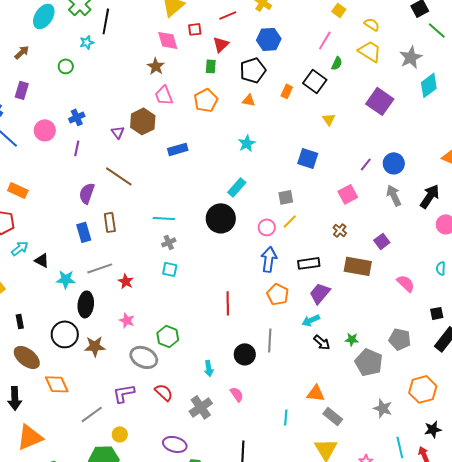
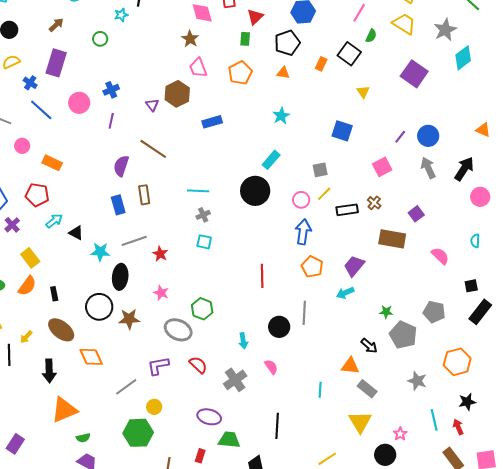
purple rectangle: (22, 90) -> (56, 63), size x1.5
black rectangle: (309, 263) -> (347, 210), moved
black arrow: (322, 342) -> (369, 346), moved

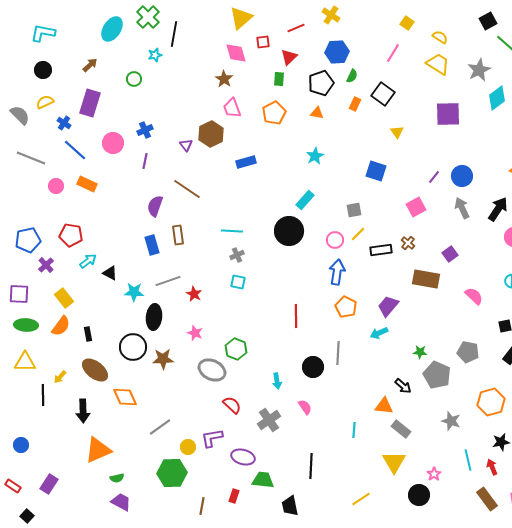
green semicircle: (371, 36) -> (352, 76), moved
purple square: (414, 74) -> (448, 114), turned -36
orange rectangle: (52, 163) -> (87, 184), moved
purple L-shape: (158, 366) -> (212, 438), moved

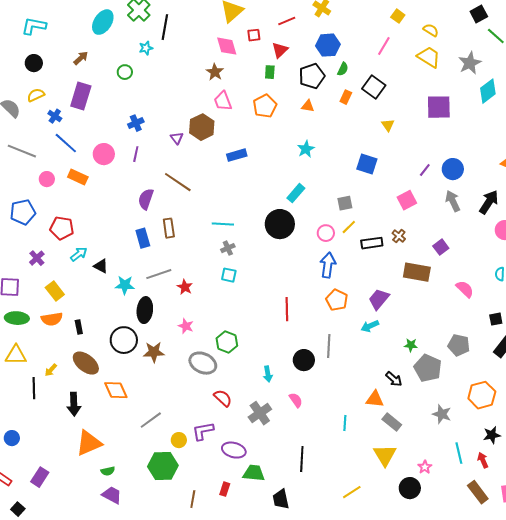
pink circle: (113, 143) -> (104, 154), moved
blue pentagon: (28, 240) -> (23, 212), moved
orange semicircle: (61, 326) -> (52, 319), turned 45

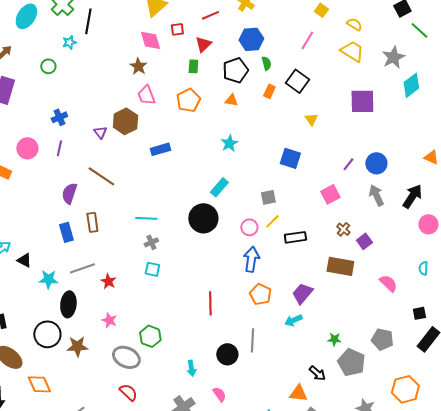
green semicircle: (343, 69) -> (266, 63), turned -40
brown cross: (399, 236) -> (343, 229), moved
red semicircle: (223, 398) -> (128, 392), moved

